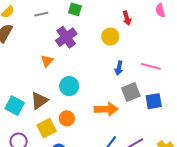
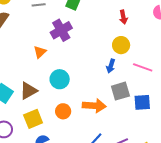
yellow circle: (110, 37) -> (121, 45), moved
orange circle: (67, 118) -> (63, 111), moved

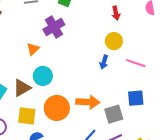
cyan circle: (60, 79) -> (43, 76), moved
gray square: (120, 91) -> (114, 114), moved
orange circle: (63, 111) -> (57, 108), size x1.6
yellow square: (33, 119) -> (27, 116), turned 30

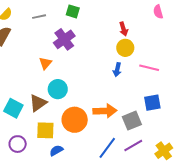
red arrow: (116, 13) -> (124, 29), moved

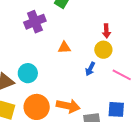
purple cross: (64, 39) -> (35, 22), moved
orange triangle: (45, 63) -> (64, 48), moved, turned 32

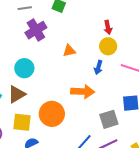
cyan circle: (28, 73) -> (24, 68), moved
orange arrow: (68, 106) -> (83, 92), moved

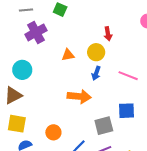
yellow circle: (108, 46) -> (96, 52), moved
orange circle: (52, 114) -> (53, 132), moved, size x0.6

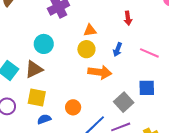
red arrow: (108, 34) -> (128, 18), moved
yellow circle: (96, 52) -> (86, 49), moved
gray square: (104, 126) -> (124, 102), turned -30

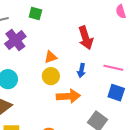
red arrow: (128, 18) -> (86, 38), size x1.6
blue square: (147, 88) -> (116, 93), moved, turned 30

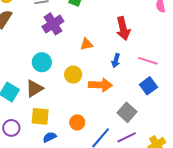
yellow circle: (51, 76) -> (73, 75), moved
blue square: (116, 93) -> (148, 86), turned 30

